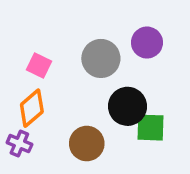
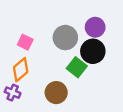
black circle: (127, 106) -> (93, 51), moved
green square: (151, 128) -> (77, 67), moved, turned 36

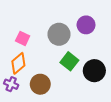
black circle: (93, 51) -> (94, 71), moved
brown circle: (56, 93) -> (40, 84), moved

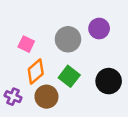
green square: (69, 61) -> (69, 76), moved
orange diamond: (18, 63) -> (36, 72), moved

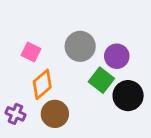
purple circle: (99, 29) -> (117, 56), moved
green square: (69, 76) -> (101, 80), moved

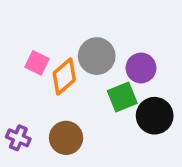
green square: (101, 80) -> (122, 97), turned 30
orange diamond: (42, 84) -> (64, 77), moved

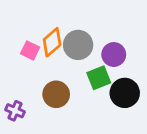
orange diamond: (64, 77) -> (52, 42), moved
brown circle: (66, 138) -> (56, 94), moved

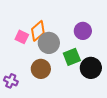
gray circle: (78, 45) -> (49, 43), moved
purple circle: (114, 55) -> (83, 31), moved

